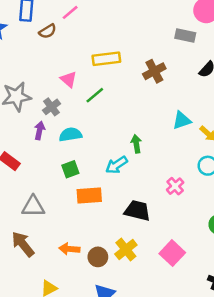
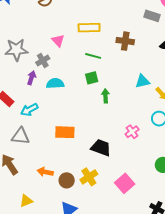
brown cross: (154, 71) -> (125, 41), turned 30
green line: (95, 95) -> (93, 56), moved, turned 49
cyan arrow: (117, 165) -> (29, 110), moved
green square: (70, 169) -> (92, 78), moved

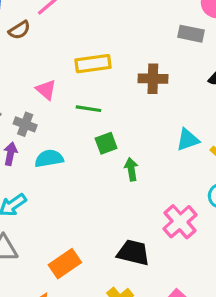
green line: (93, 56) -> (89, 109), moved
gray cross: (43, 61) -> (25, 124), turned -32
orange rectangle: (65, 132) -> (65, 264), moved, turned -30
pink cross: (132, 132) -> (180, 222), size x1.5

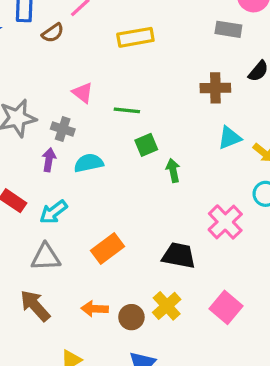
yellow rectangle: (93, 64) -> (135, 37), moved
brown cross: (153, 79) -> (215, 88), moved
orange rectangle: (65, 264) -> (107, 248), moved

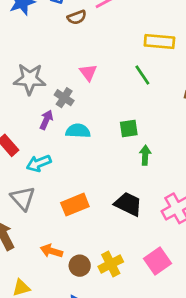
yellow rectangle: (135, 37) -> (159, 41), moved
green line: (127, 110) -> (142, 75), moved, turned 35
black trapezoid: (179, 256) -> (128, 204), moved
gray triangle: (46, 257) -> (23, 198), turned 36
pink square: (226, 307) -> (158, 261), moved

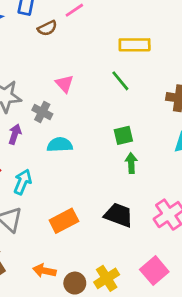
purple arrow: (46, 120) -> (15, 134), moved
green square: (129, 129) -> (123, 135), moved
cyan arrow: (39, 163) -> (23, 182), turned 140

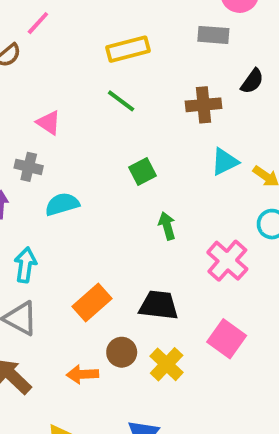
green arrow: (131, 163) -> (167, 226), moved
black trapezoid: (119, 215) -> (159, 305), moved
brown circle: (75, 283) -> (122, 352), moved

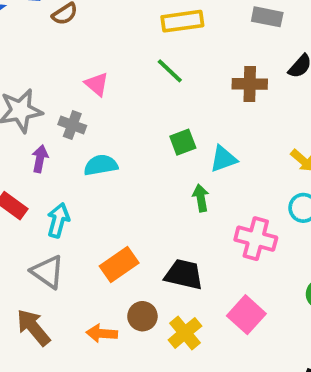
cyan triangle: (225, 162) -> (223, 159), moved
pink cross: (227, 261) -> (256, 239), turned -33

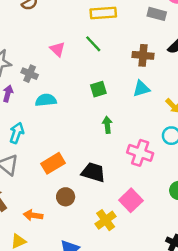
pink triangle: (97, 84) -> (57, 49), moved
cyan triangle: (223, 159) -> (141, 89), moved
orange arrow: (102, 333) -> (33, 215), moved
yellow cross: (185, 333) -> (106, 220), moved

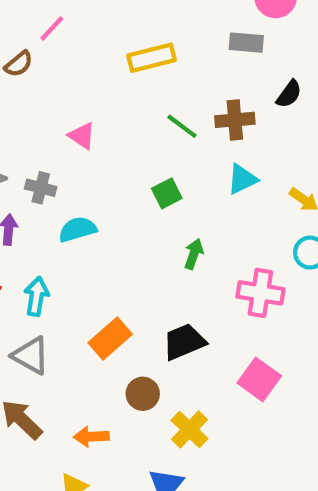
green line: (93, 44) -> (182, 126), moved
green arrow: (107, 125) -> (194, 254), turned 35
black trapezoid: (93, 172) -> (184, 342), turned -30
yellow cross: (106, 220) -> (189, 429), moved

